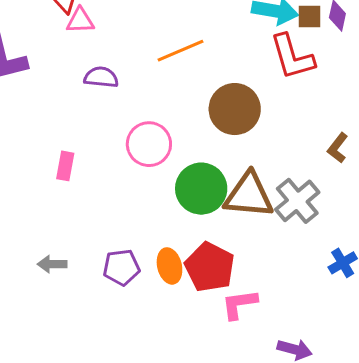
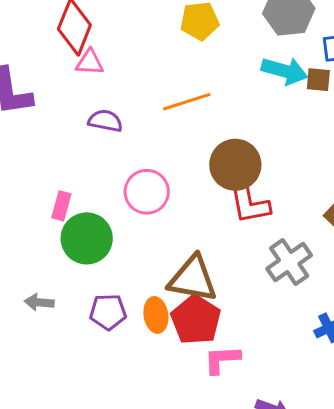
red L-shape: (292, 57) -> (249, 201), moved
green circle: (201, 189) -> (87, 238), moved
brown triangle: (249, 195) -> (193, 279), moved

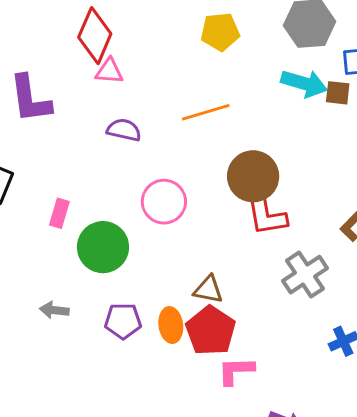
pink rectangle: (61, 206) -> (59, 213), moved
brown triangle: (193, 279) -> (208, 290), size x0.6

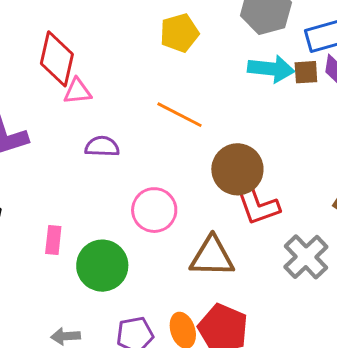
orange line: (206, 112) -> (180, 115), turned 54
brown triangle: (208, 290) -> (212, 257), moved, size x1.5

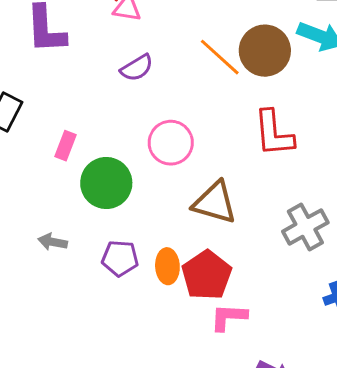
purple semicircle: (102, 146) -> (137, 68), turned 132
brown circle: (237, 169) -> (265, 51), moved
red L-shape: (256, 203) -> (274, 133), moved

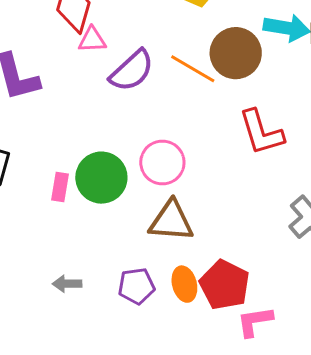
purple semicircle: (137, 68) -> (132, 71), moved, size x1.4
green circle: (106, 183) -> (101, 178), moved
brown triangle: (215, 203) -> (171, 221), moved

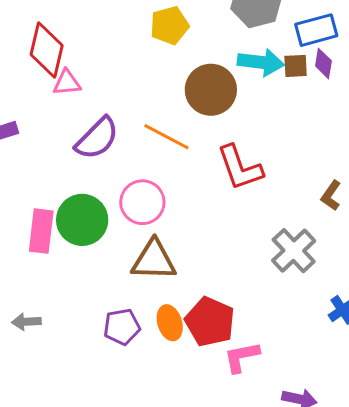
orange line: (193, 69) -> (166, 137), moved
purple semicircle: (132, 71) -> (97, 138), moved
pink rectangle: (60, 187) -> (41, 231), size x1.5
gray arrow: (67, 284) -> (26, 322), moved

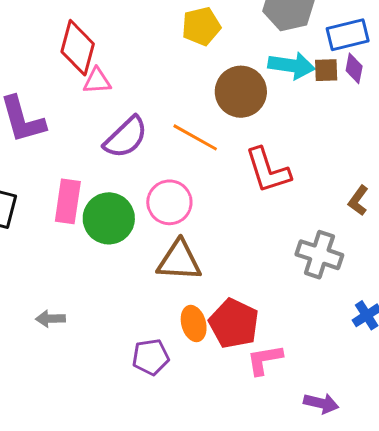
pink rectangle: (41, 231) -> (68, 201), moved
gray cross: (294, 251) -> (319, 255), turned -30
purple pentagon: (122, 327) -> (151, 357), moved

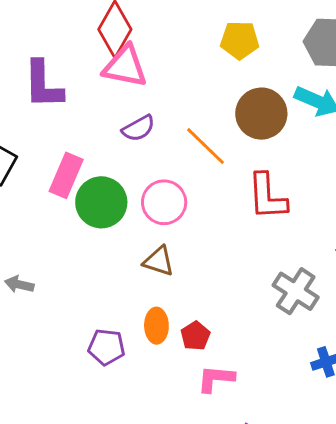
pink triangle: (97, 81) -> (125, 66), size x1.6
purple semicircle: (126, 137) -> (138, 128), size x0.7
brown triangle: (179, 261) -> (159, 261), size x0.7
red pentagon: (234, 324) -> (195, 336), size x0.6

